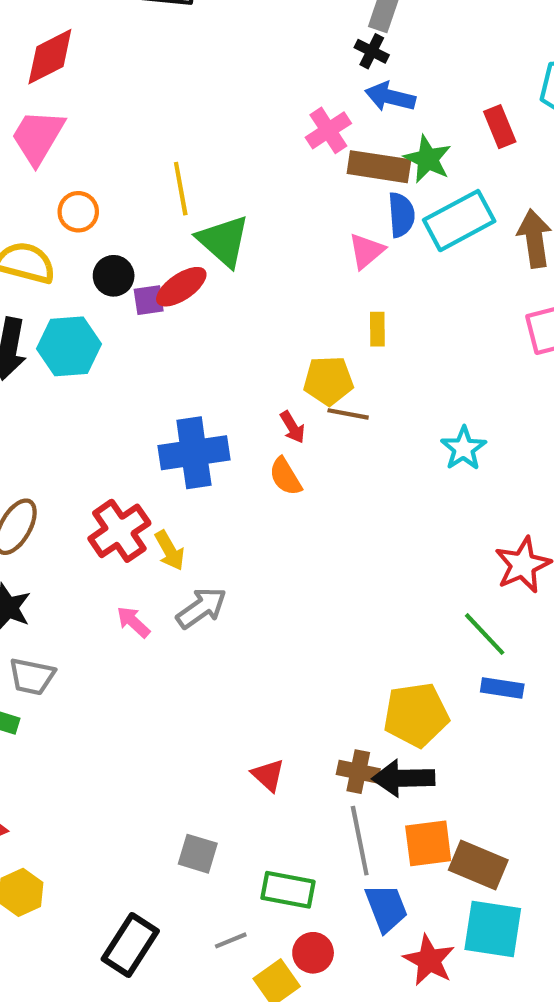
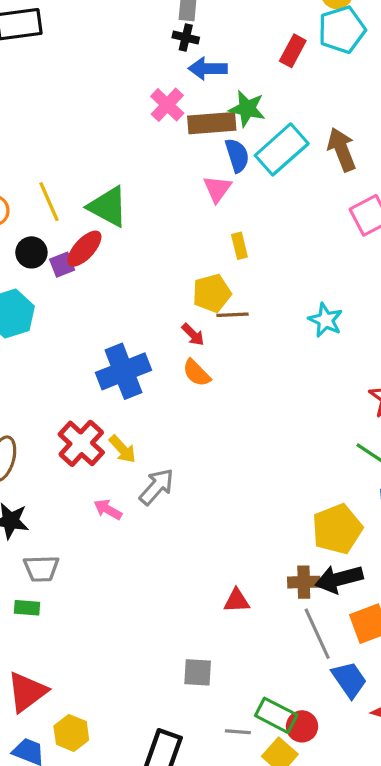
red rectangle: (500, 127) -> (293, 51), moved, turned 64
yellow line: (181, 189) -> (49, 202), moved
red triangle: (268, 775) -> (237, 601), turned -32
green rectangle: (288, 890) -> (276, 715), moved, turned 30
gray line: (231, 940) -> (238, 732), turned 40

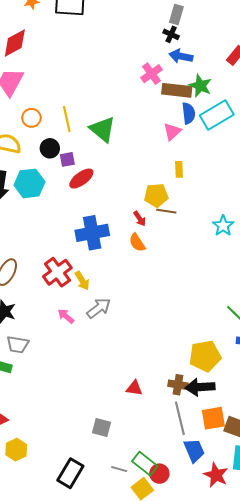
red ellipse: (84, 249) -> (81, 179), moved

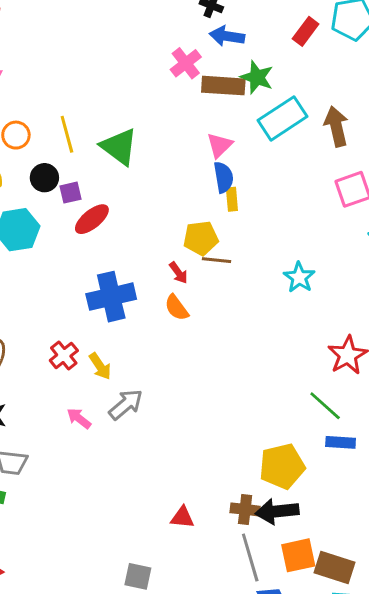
blue semicircle: (189, 113) -> (223, 177), moved
red cross: (57, 272) -> (64, 356), size x0.7

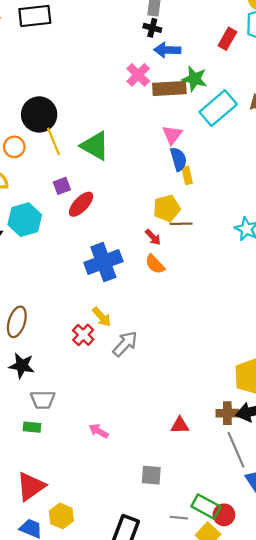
black circle: (44, 178) -> (39, 114), moved, size x1.6
red cross: (64, 356) -> (83, 335), moved
pink arrow: (79, 418) -> (98, 431), moved

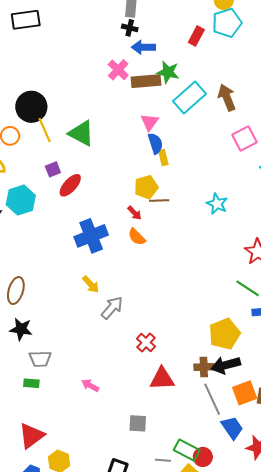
red cross: (83, 335) -> (146, 343), moved
red triangle: (180, 425) -> (162, 379), size x1.5

